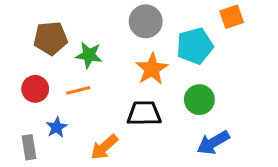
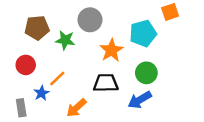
gray circle: (146, 21) -> (90, 20), moved
orange line: (78, 90) -> (57, 78), moved, turned -30
blue arrow: (213, 143) -> (140, 100), moved

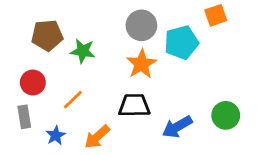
gray circle: (90, 20) -> (141, 25), moved
green circle: (146, 73) -> (226, 115), moved
blue star: (41, 93) -> (56, 135), moved
gray rectangle: (21, 108) -> (24, 117), moved

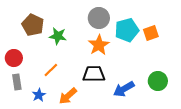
orange square: (216, 15) -> (151, 33), moved
brown pentagon: (47, 35) -> (33, 25), turned 30
red circle: (33, 83) -> (14, 58), moved

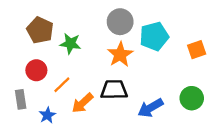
orange square: (151, 33) -> (197, 50), moved
red circle: (14, 58) -> (36, 70), moved
orange arrow: (68, 96) -> (82, 103), moved

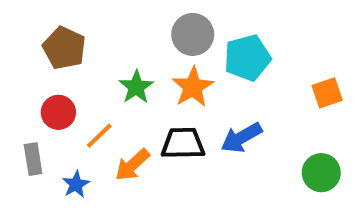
green star: (70, 44) -> (136, 87), moved, turned 30
orange square: (197, 50) -> (327, 93), moved
green circle: (192, 98) -> (321, 173), moved
blue arrow: (150, 108) -> (241, 138), moved

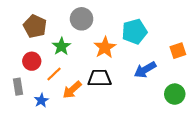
gray circle: (193, 34) -> (82, 19), moved
green star: (136, 87) -> (61, 46), moved
blue arrow: (241, 138) -> (145, 70), moved

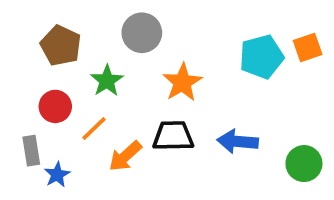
cyan pentagon: (134, 32) -> (262, 57), moved
orange square: (178, 51) -> (308, 48), moved
blue arrow: (145, 70) -> (238, 141), moved, turned 35
blue star: (41, 100) -> (57, 175), moved

